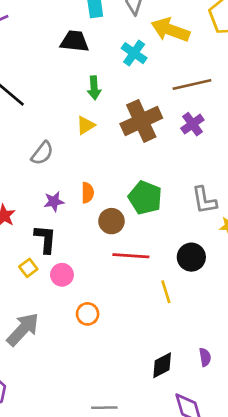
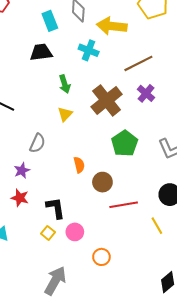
green pentagon: (145, 198) -> (125, 143), moved, turned 30
purple star: (54, 202) -> (22, 171), moved

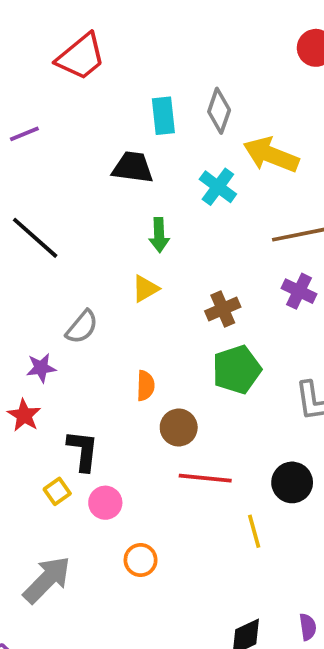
purple cross: (146, 93) -> (299, 291), turned -30
brown cross: (107, 100) -> (223, 309), moved, size x0.6

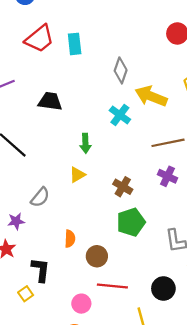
cyan rectangle: (163, 116) -> (75, 44), moved
black trapezoid: (133, 167) -> (50, 101), moved
brown cross: (223, 309) -> (123, 187), turned -36
orange semicircle: (145, 386) -> (70, 239), moved
pink circle: (105, 503) -> (81, 304), moved

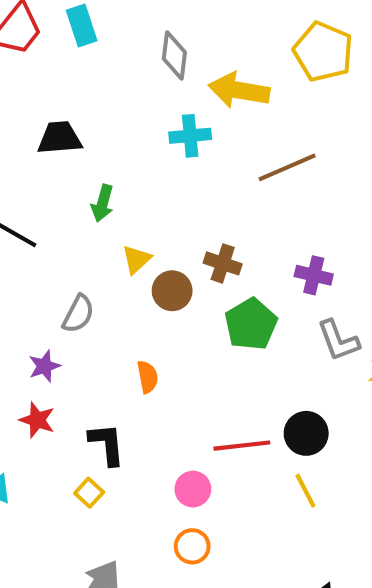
cyan cross: (120, 115) -> (190, 136), turned -30
green arrow: (85, 143) -> (103, 203), moved, turned 30
purple cross: (167, 176) -> (314, 275), moved
brown circle: (97, 256) -> (172, 291), moved
black circle: (163, 288) -> (306, 433), moved

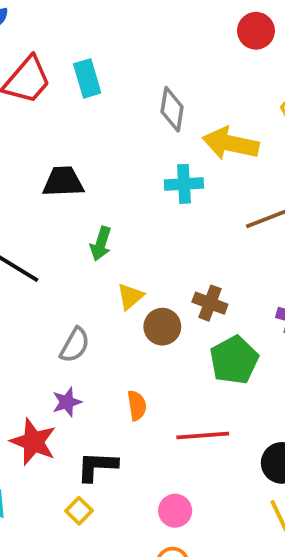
purple star: (44, 366) -> (67, 402), moved
red star: (37, 420) -> (33, 442), size x1.4
black L-shape: (107, 444) -> (97, 466), turned -84
red line: (242, 446) -> (203, 436), moved

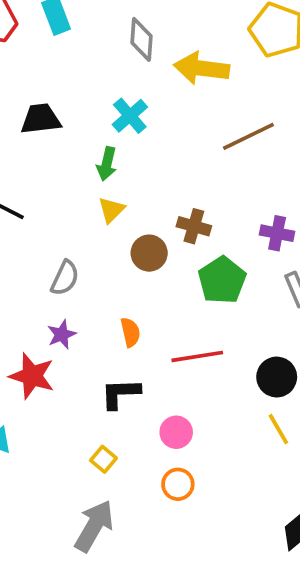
cyan cross: (184, 184) -> (130, 116), moved, turned -33
green arrow: (101, 244) -> (107, 164), moved
yellow triangle: (130, 297) -> (111, 210), moved
black L-shape: (97, 466) -> (120, 393), moved
yellow square: (79, 511) -> (103, 459), moved

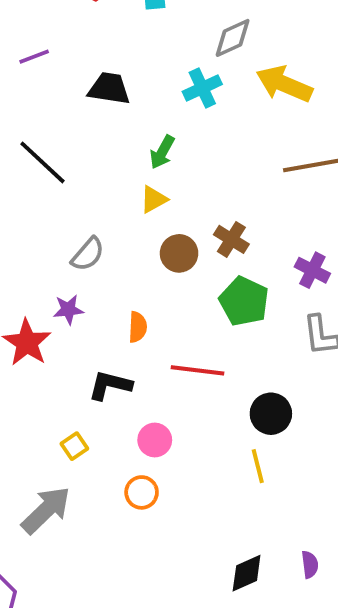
gray diamond: (142, 39) -> (233, 38), turned 45
cyan cross: (130, 116) -> (202, 88), moved
green pentagon: (222, 280) -> (244, 301), turned -30

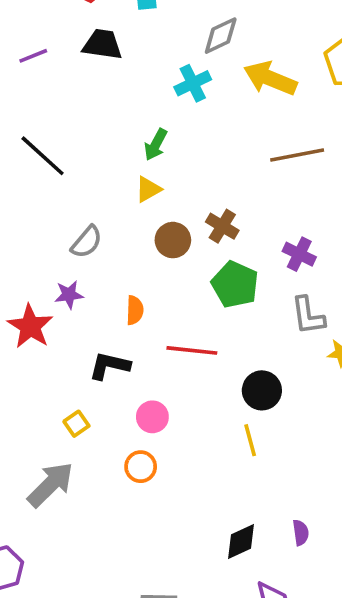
black trapezoid: (109, 88) -> (102, 44), moved

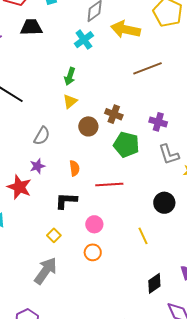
black circle: (262, 390) -> (164, 203), moved
yellow line: (250, 440) -> (143, 236), moved

